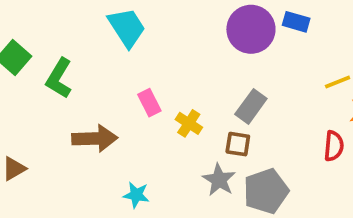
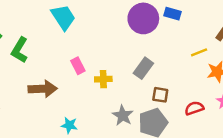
yellow cross: (189, 123) -> (103, 79), turned -35
brown square: (238, 144) -> (160, 95), moved
red semicircle: (334, 146) -> (194, 108), moved, turned -114

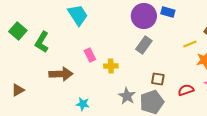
gray rectangle: (143, 68) -> (144, 45), moved

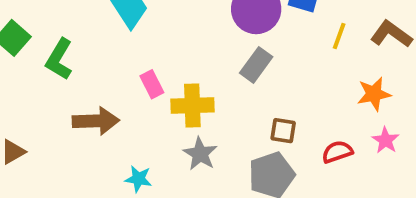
yellow line: (190, 44) -> (339, 36), moved, turned -48
yellow cross: (111, 66) -> (192, 106), size x1.5
gray star: (127, 96) -> (200, 154), moved

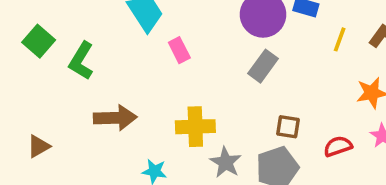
pink rectangle: (152, 84) -> (179, 50), moved
yellow cross: (192, 106) -> (195, 127), moved
gray star: (200, 154) -> (226, 162), moved

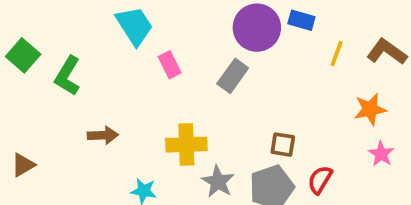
gray rectangle: (263, 66) -> (233, 76), moved
brown arrow: (115, 118) -> (103, 135), size x0.7
red semicircle: (338, 146) -> (320, 180), moved, turned -40

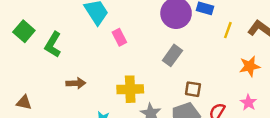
gray rectangle: (233, 76) -> (172, 55), moved
pink star: (381, 154) -> (248, 102), moved
brown triangle: (23, 165) -> (24, 102), turned 42

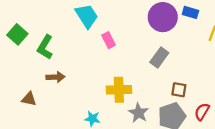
brown arrow: (76, 83) -> (55, 77), moved
brown triangle: (24, 102) -> (29, 99), moved

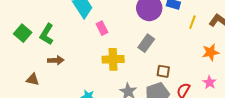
green square: (17, 34) -> (23, 33), moved
yellow cross: (119, 90) -> (113, 59), moved

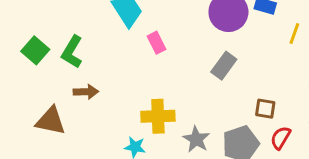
yellow cross: (113, 59) -> (158, 116), moved
brown square: (163, 71) -> (265, 109), moved
brown triangle: (33, 79) -> (51, 121), size x1.5

